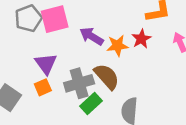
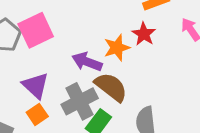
purple arrow: (92, 36) -> (87, 62), moved

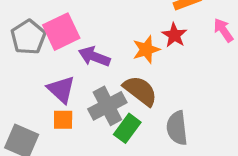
purple arrow: (87, 62) -> (94, 57), moved
orange square: (37, 114) -> (63, 120), turned 35

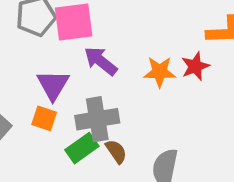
brown semicircle: (140, 91) -> (116, 151), moved, size x0.6
green rectangle: (127, 128) -> (82, 148), moved

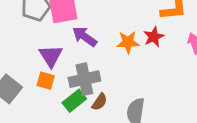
brown semicircle: (116, 151) -> (99, 102), turned 72

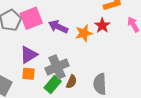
purple arrow: (85, 37) -> (58, 27), moved
purple triangle: (51, 56) -> (29, 55), turned 42

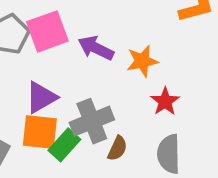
red star: (102, 25) -> (165, 101), moved
orange square: (29, 74) -> (40, 132), size x1.5
green rectangle: (53, 84) -> (64, 145), moved

